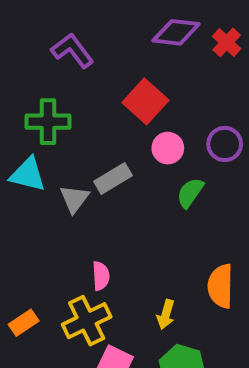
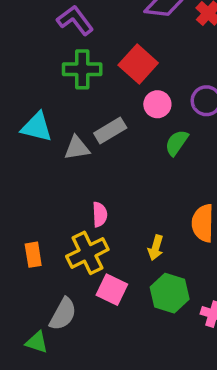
green cross: (48, 122) -> (82, 69), moved
gray triangle: (74, 199) -> (77, 148), turned 44
orange rectangle: (24, 323) -> (33, 255), turned -65

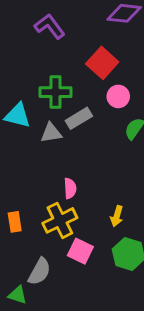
green cross: (82, 69) -> (55, 92), moved

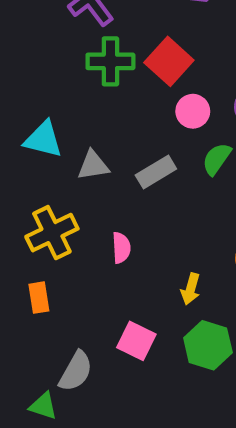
green cross: (55, 92) -> (110, 61), moved
gray rectangle: (79, 118) -> (156, 172), moved
yellow cross: (60, 220) -> (52, 233), moved

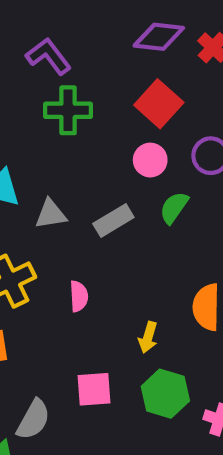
red square: (169, 61) -> (159, 104), moved
pink square: (136, 341) -> (94, 389), turned -30

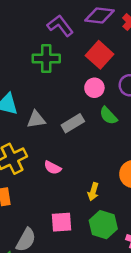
purple L-shape: (49, 56) -> (60, 26), moved
green semicircle: (174, 208) -> (108, 116), turned -78
pink semicircle: (79, 296) -> (53, 168), turned 120

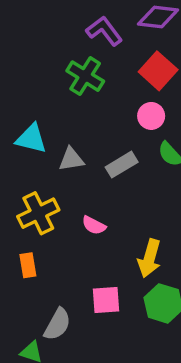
green cross: (46, 59) -> (85, 76), turned 32
yellow arrow: (93, 192) -> (149, 258), size x1.5

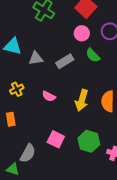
yellow cross: (38, 213) -> (17, 89), size x0.6
yellow arrow: (149, 258) -> (82, 100), moved
pink square: (106, 300) -> (56, 139), turned 30

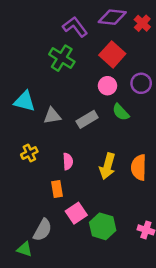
pink semicircle: (49, 96) -> (68, 161), turned -120
orange rectangle: (11, 119) -> (57, 189), moved
pink square: (56, 139) -> (76, 213), turned 30
green hexagon: (89, 141) -> (103, 226), moved

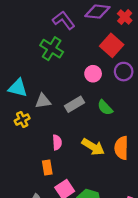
red square: (112, 54) -> (112, 45), moved
green semicircle: (121, 112) -> (105, 108), moved
yellow cross: (29, 153) -> (22, 120), moved
yellow arrow: (107, 166) -> (93, 147), turned -75

